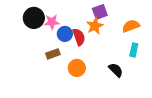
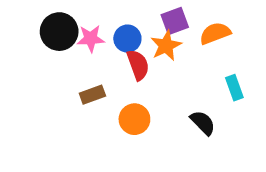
orange semicircle: (131, 26) -> (215, 33), moved
blue circle: (65, 34) -> (127, 39), moved
cyan rectangle: (134, 50) -> (234, 88), turned -32

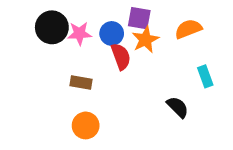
purple square: (175, 21) -> (139, 18), moved, turned 30
brown rectangle: (92, 95) -> (81, 83), turned 30
orange circle: (134, 119) -> (86, 125), moved

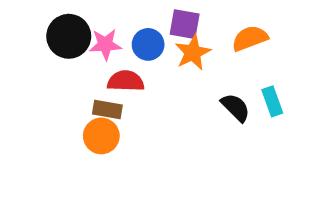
red semicircle: (121, 56) -> (126, 81), moved, turned -68
black semicircle: (178, 107) -> (236, 107), moved
orange circle: (86, 125) -> (101, 136), moved

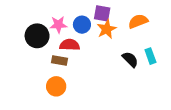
black circle: (69, 36) -> (37, 36), moved
orange circle: (101, 136) -> (56, 86), moved

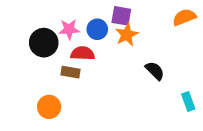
orange semicircle: (138, 21) -> (184, 17), moved
cyan rectangle: (150, 56) -> (188, 102), moved
orange circle: (56, 86) -> (49, 107), moved

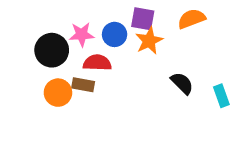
orange semicircle: (184, 17) -> (192, 19), moved
cyan rectangle: (188, 102) -> (221, 96), moved
orange circle: (49, 107) -> (58, 93), moved

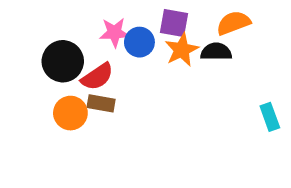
pink star: (82, 34) -> (115, 32), moved
red semicircle: (97, 63) -> (97, 77), moved, turned 144
black semicircle: (182, 83) -> (216, 52), moved, turned -45

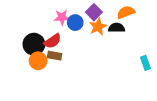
purple square: (174, 23) -> (94, 12), turned 35
black circle: (63, 61) -> (34, 44), moved

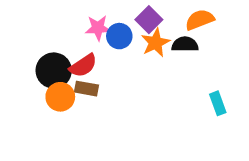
cyan rectangle: (145, 63) -> (218, 103), moved

